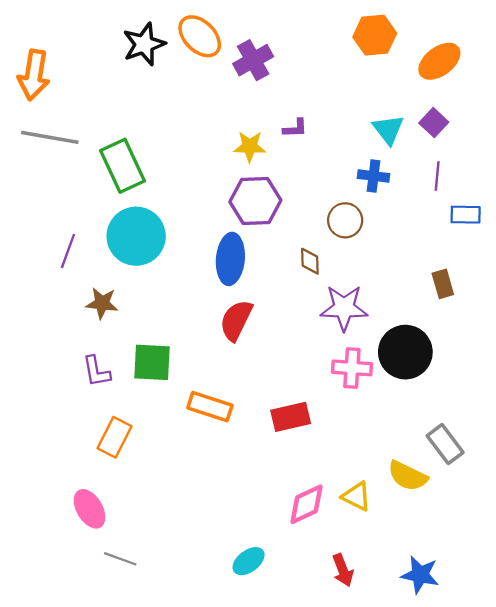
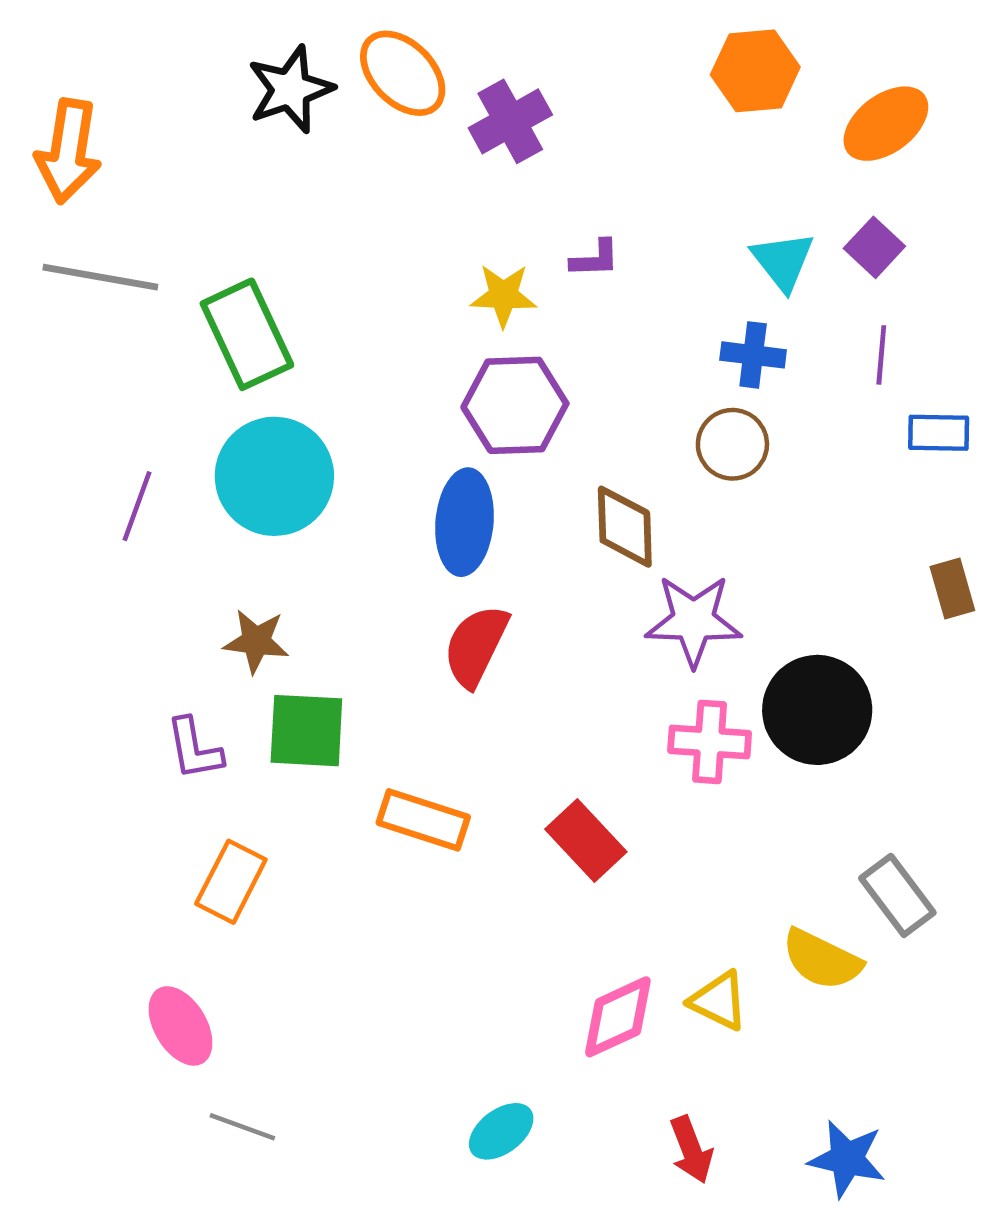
brown circle: (345, 220) -> (732, 444), moved
brown diamond: (310, 261) -> (625, 527), size x1.5
brown rectangle: (443, 284) -> (952, 589), moved
brown star: (102, 303) -> (256, 641), moved
red rectangle: (291, 417) -> (586, 840), turned 60

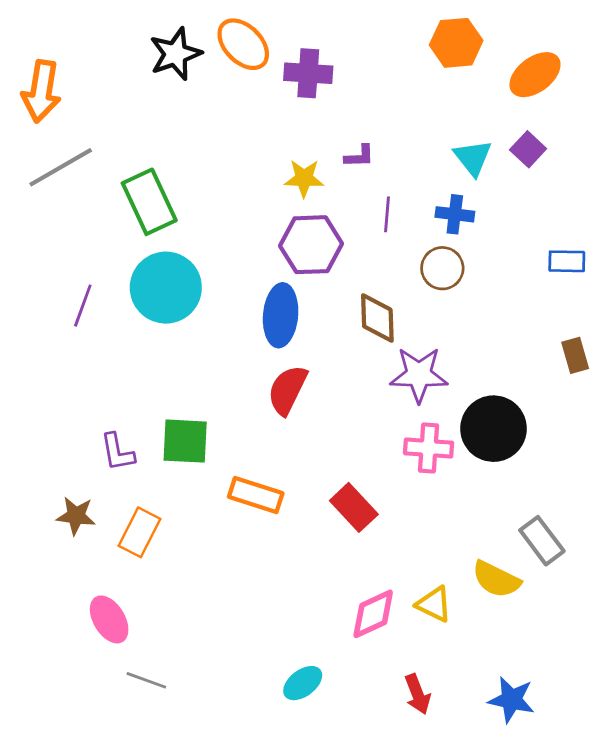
purple cross: (510, 121) -> (308, 73), turned 33
gray line: (100, 277) -> (61, 167), turned -40
purple line: (881, 355) -> (387, 214), moved
brown star: (256, 641) -> (76, 516), moved

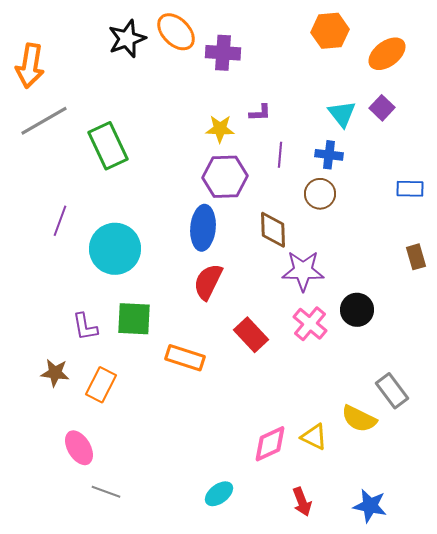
cyan circle: (166, 288) -> (115, 249), moved
black circle: (494, 429) -> (357, 310), size x0.7
pink cross: (429, 448) -> (310, 324), turned 36
red rectangle: (354, 507) -> (251, 335), moved

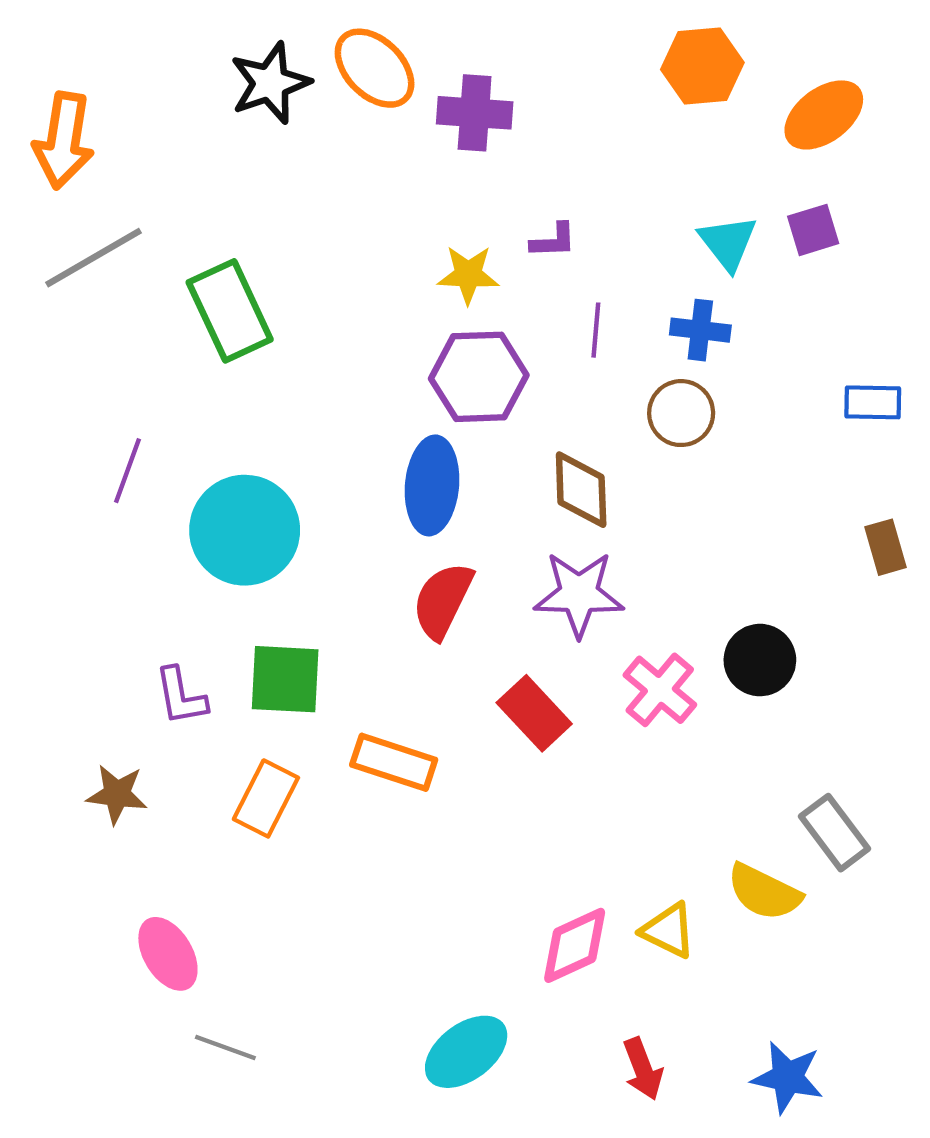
purple square: (382, 108) -> (813, 230), turned 30
purple star: (303, 271) -> (579, 594), moved
orange rectangle: (101, 385) -> (266, 798), moved
cyan ellipse: (219, 494) -> (466, 1052), size x1.4

